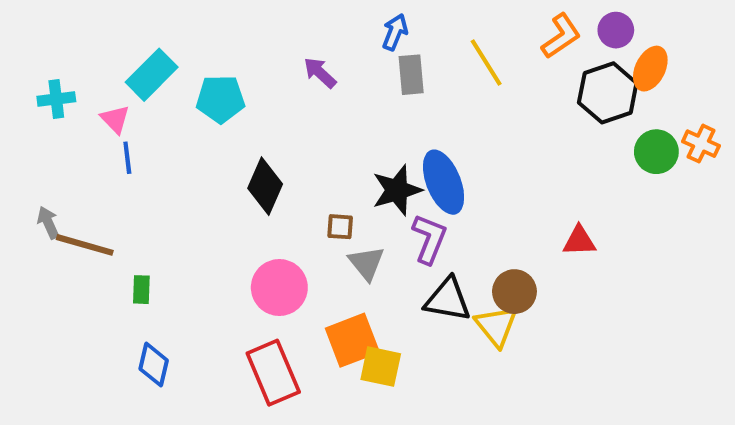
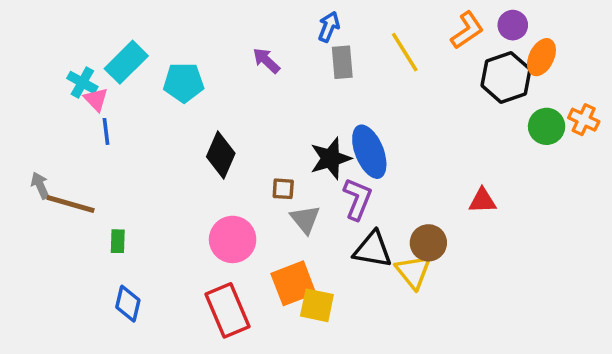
cyan cross: (56, 99) -> (82, 82), moved, turned 36

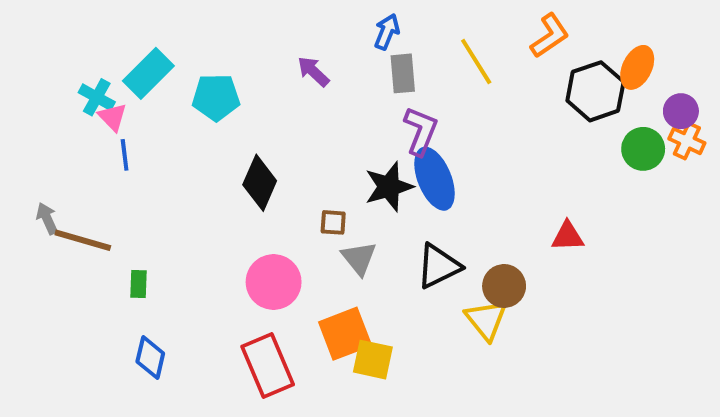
purple circle: (513, 25) -> (681, 111), moved
purple L-shape: (357, 199) -> (421, 131), moved
black triangle: (373, 250) -> (438, 266), moved, turned -36

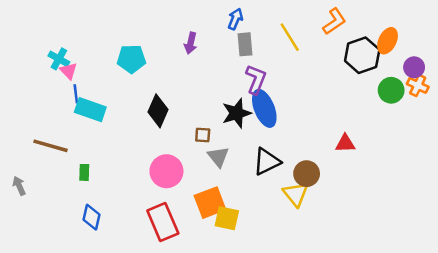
purple arrow: (313, 71) -> (191, 43), turned -120
cyan rectangle: (148, 73) -> (90, 110), moved, turned 64
gray arrow: (47, 218) -> (19, 186), moved

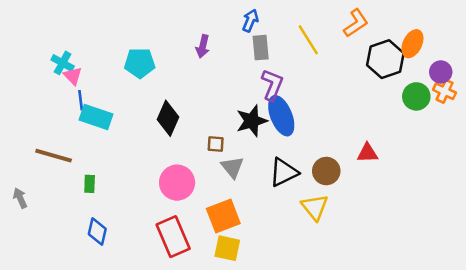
brown circle: (307, 174) -> (326, 171), moved
yellow square: (227, 218) -> (227, 248), moved

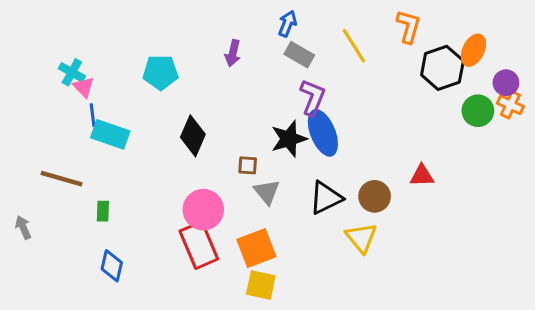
orange L-shape: (356, 23) -> (408, 27), turned -40
gray rectangle: (261, 48) -> (299, 55), turned -55
red rectangle: (173, 237) -> (199, 245), moved

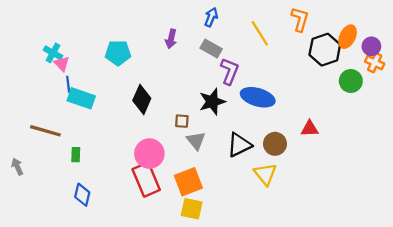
gray rectangle: (299, 55) -> (211, 49), moved
purple circle: (506, 83) -> (371, 46), moved
orange cross: (510, 105) -> (375, 63), moved
blue ellipse: (323, 133) -> (258, 97), moved, turned -52

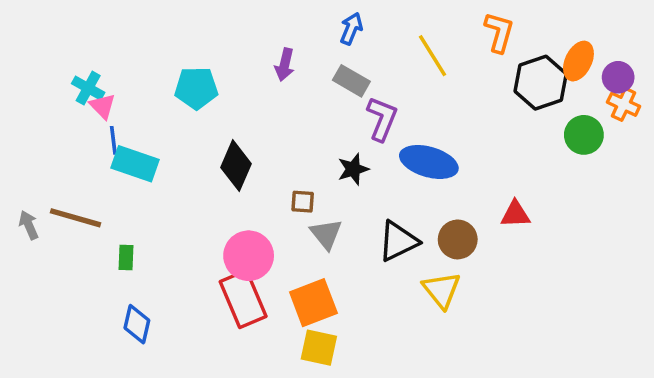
black star: (212, 102) -> (353, 169), size x0.7
gray arrow: (17, 167) -> (29, 225), moved

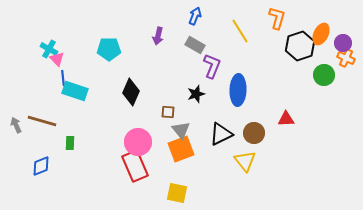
blue ellipse: (429, 162) -> (238, 90), turned 76
orange square: (313, 303) -> (181, 149), moved
blue diamond: (137, 324) -> (41, 166), moved, turned 55

